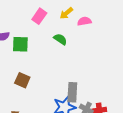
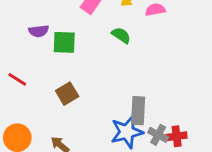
brown square: (22, 80) -> (67, 94), turned 35

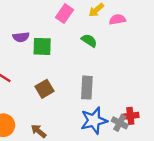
gray rectangle: (138, 111) -> (87, 88), moved
red cross: (177, 136) -> (130, 116), moved

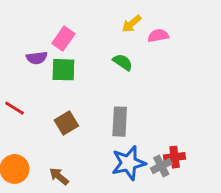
pink rectangle: (64, 14) -> (63, 39), moved
gray cross: (120, 123) -> (161, 166), turned 35

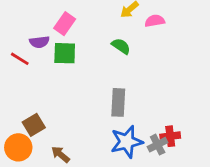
red line: (14, 108) -> (20, 59), moved
brown square: (66, 123) -> (34, 125), moved

